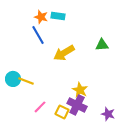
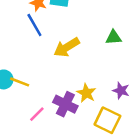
purple cross: (77, 105) -> (65, 104), moved
yellow square: (62, 112) -> (107, 120), moved, size x1.5
purple star: (108, 114) -> (121, 91), moved

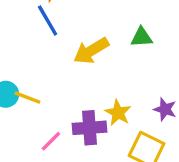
green triangle: (114, 37) -> (141, 37), moved
purple cross: (65, 104) -> (90, 128), turned -30

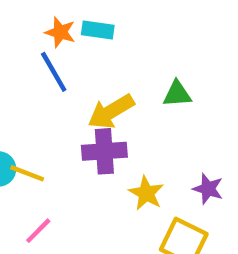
purple cross: (90, 128) -> (104, 151), moved
pink line: (51, 141) -> (38, 231), moved

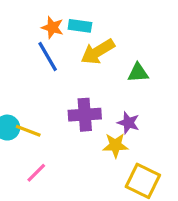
yellow arrow: (111, 112) -> (98, 52), moved
purple star: (208, 189) -> (128, 123), moved
yellow star: (146, 193) -> (115, 145), turned -30

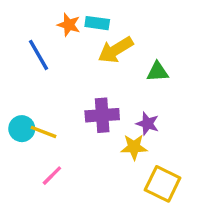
blue line: (48, 57) -> (39, 55), moved

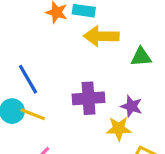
yellow arrow: (116, 50) -> (101, 36), turned 32
blue line: (39, 55) -> (28, 79), moved

